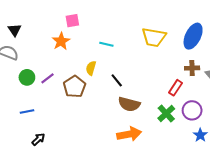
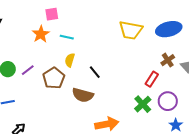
blue ellipse: (193, 36) -> (169, 29), turned 50
cyan line: (106, 44) -> (67, 37), moved
brown cross: (192, 68) -> (168, 60), turned -32
brown semicircle: (129, 104) -> (83, 95), moved

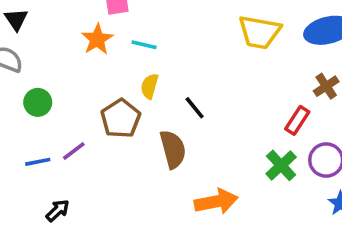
purple line: (28, 70) -> (74, 151), moved
brown semicircle: (83, 95) -> (173, 149), turned -120

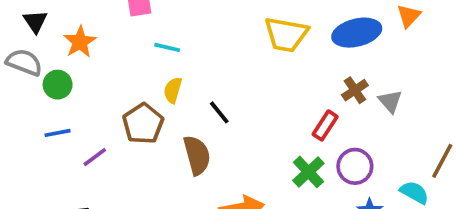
orange star: (97, 39) -> (80, 42), moved
green circle: (38, 102) -> (58, 85), moved
blue line: (38, 162) -> (58, 133), moved

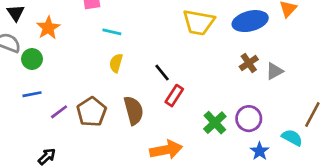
gray triangle: (390, 101) -> (274, 71), turned 42
black line: (219, 112) -> (162, 73), moved
brown pentagon: (143, 124) -> (92, 112), moved
red rectangle: (325, 125) -> (174, 96), moved

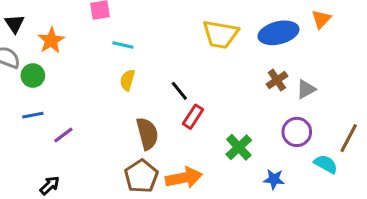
brown pentagon: (92, 112) -> (141, 176), moved
purple circle: (249, 119) -> (297, 132), moved
blue star: (260, 151) -> (274, 179), moved, turned -30

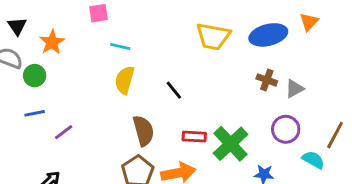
yellow semicircle: (127, 80) -> (125, 80), size x1.4
brown cross: (277, 80) -> (267, 80), turned -36
red rectangle: (193, 117) -> (194, 137), moved, turned 60
green cross: (239, 147) -> (231, 144), size x1.4

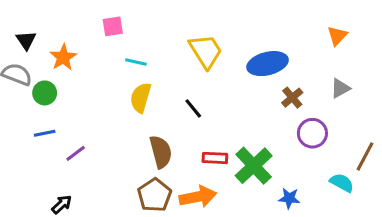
blue ellipse: (268, 35) -> (268, 64), moved
yellow trapezoid: (213, 36) -> (206, 51), moved, turned -132
brown cross: (267, 80) -> (292, 98), turned 30
gray triangle: (294, 89) -> (340, 88), moved
purple circle: (286, 129) -> (312, 133), moved

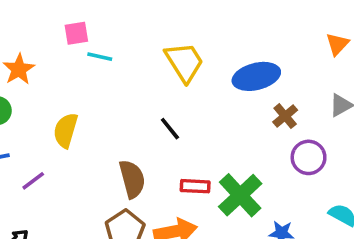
cyan line: (136, 62) -> (100, 57), moved
yellow semicircle: (141, 98) -> (66, 130), moved

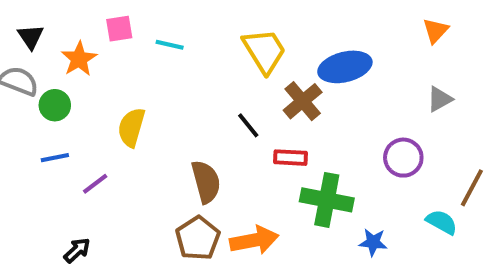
pink square: (76, 33) -> (119, 29), moved
brown cross: (285, 116) -> (303, 101), moved, size x1.4
red rectangle: (195, 186) -> (291, 158), moved
green cross: (240, 195) -> (327, 200), turned -36

